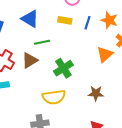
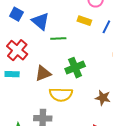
blue triangle: (30, 19) -> (40, 21), moved
brown triangle: (30, 60) -> (43, 73), moved

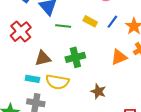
yellow rectangle: (84, 21) -> (90, 21), moved
cyan rectangle: (12, 74) -> (32, 79), moved

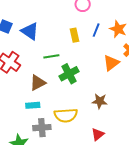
yellow rectangle: (90, 21) -> (74, 35), turned 64
green line: (63, 26) -> (51, 56), moved
yellow semicircle: (57, 82) -> (66, 115), moved

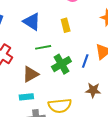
blue line: (96, 30) -> (85, 61), moved
blue triangle: (30, 31) -> (32, 22), moved

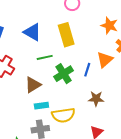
yellow rectangle: (66, 25) -> (66, 35), size x1.6
cyan rectangle: (26, 97) -> (41, 106), moved

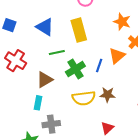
cyan rectangle: (41, 106) -> (38, 103), moved, turned -72
yellow semicircle: (63, 115) -> (84, 98), moved

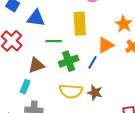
blue triangle: (45, 27) -> (36, 18), moved, turned -36
orange triangle: (117, 56) -> (106, 45), moved

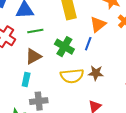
green line: (54, 41) -> (35, 31), moved
green cross: (69, 61) -> (64, 47), turned -30

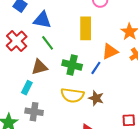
green line: (35, 31) -> (48, 43), turned 49
green cross: (64, 47) -> (72, 65), turned -30

